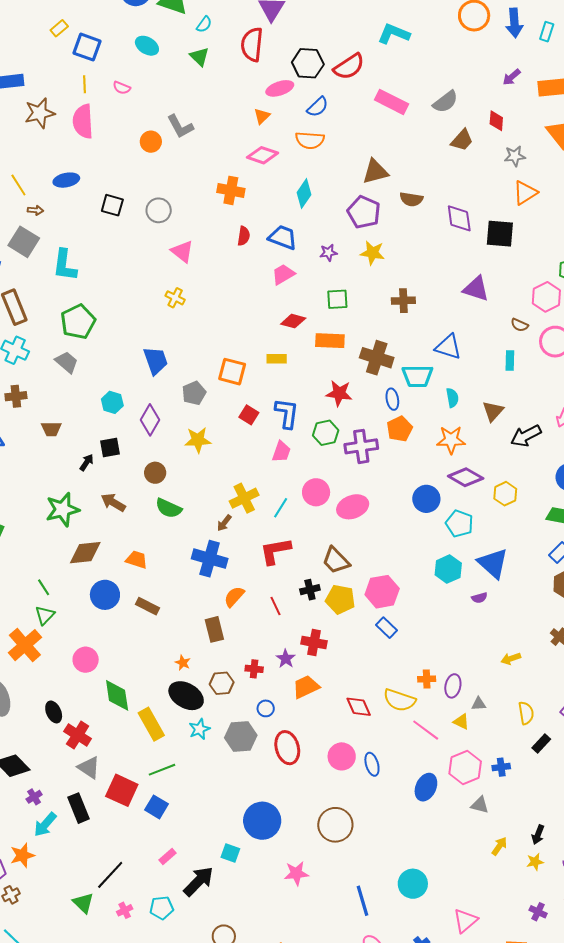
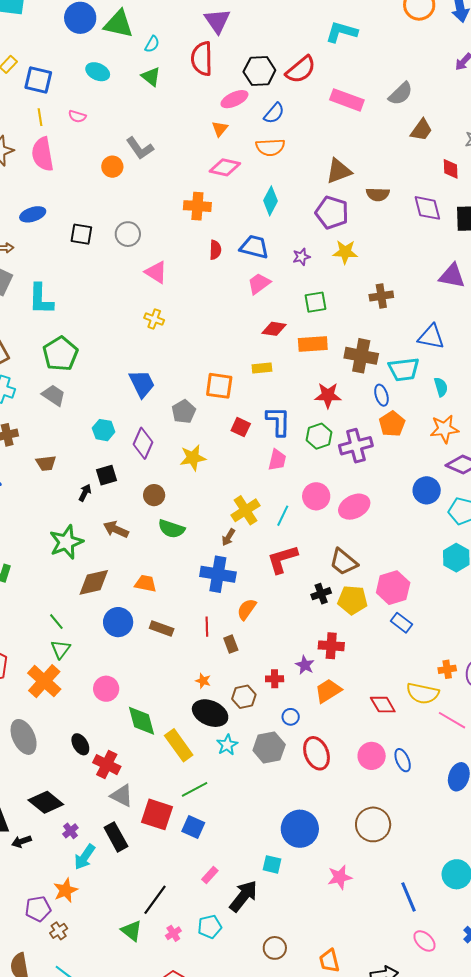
red diamond: (496, 121) -> (451, 169), moved
red line: (276, 606) -> (207, 627), moved, turned 30
brown rectangle: (214, 629) -> (231, 644), size x0.7

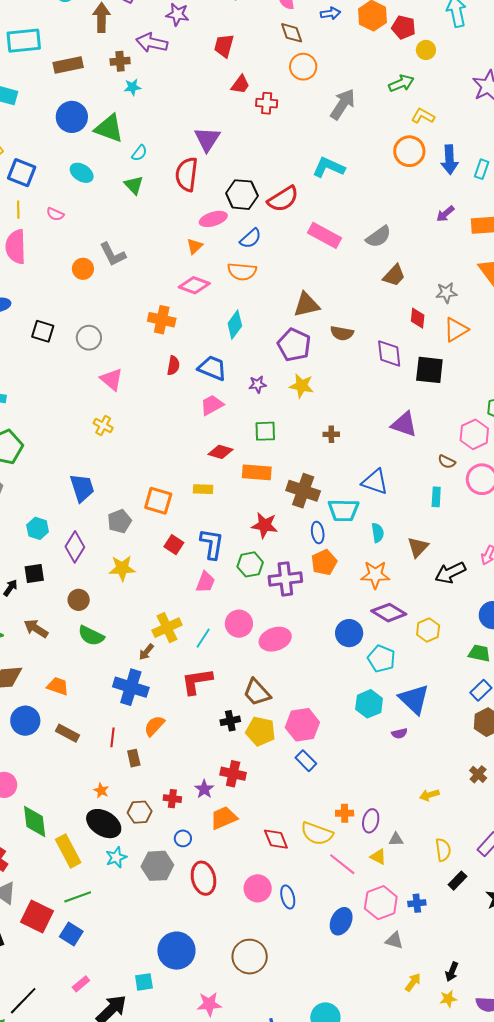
brown cross: (381, 296) -> (331, 434), size x0.7
cyan square: (272, 864) -> (144, 982), turned -30

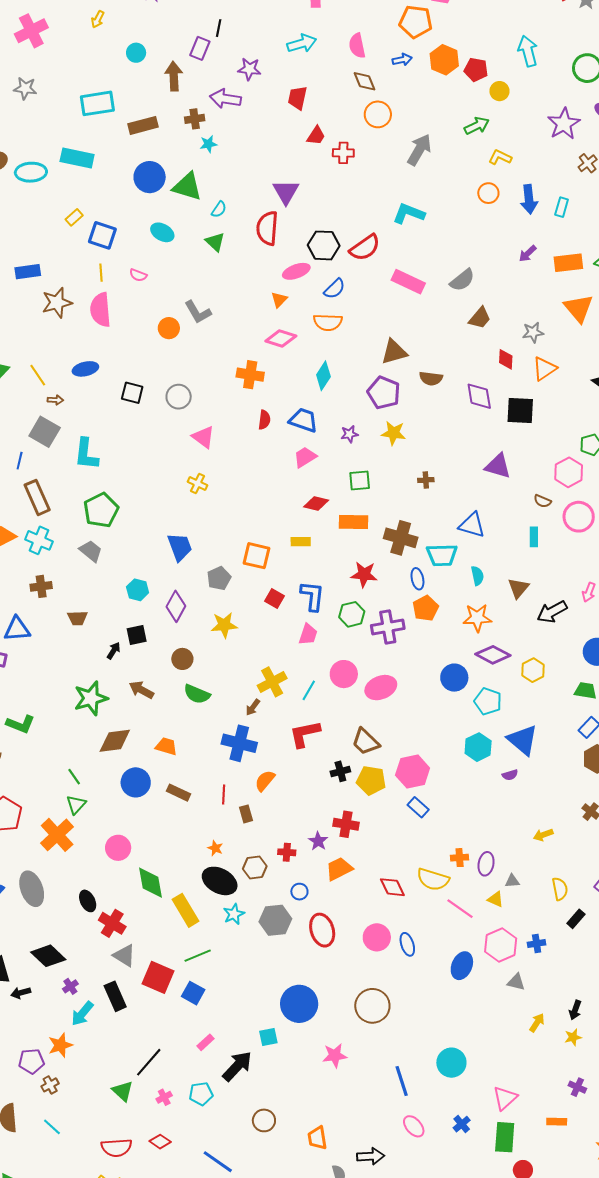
orange circle: (409, 151) -> (488, 193), size x0.7

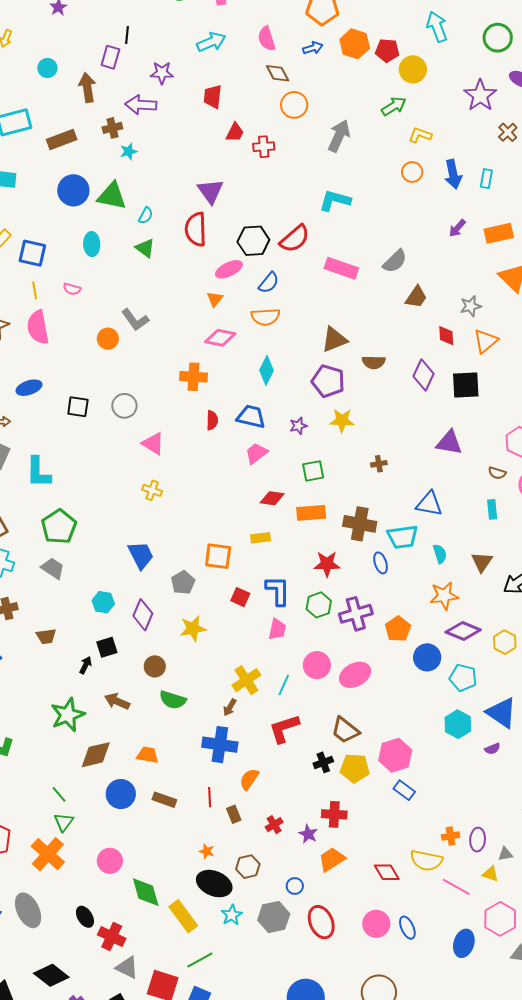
yellow circle: (499, 91) -> (413, 69), size x1.4
cyan ellipse: (162, 232) -> (92, 244), turned 65
purple diamond: (479, 396) -> (424, 375), turned 40
orange pentagon: (426, 608) -> (398, 629), moved
red cross: (287, 852) -> (274, 825), moved, turned -30

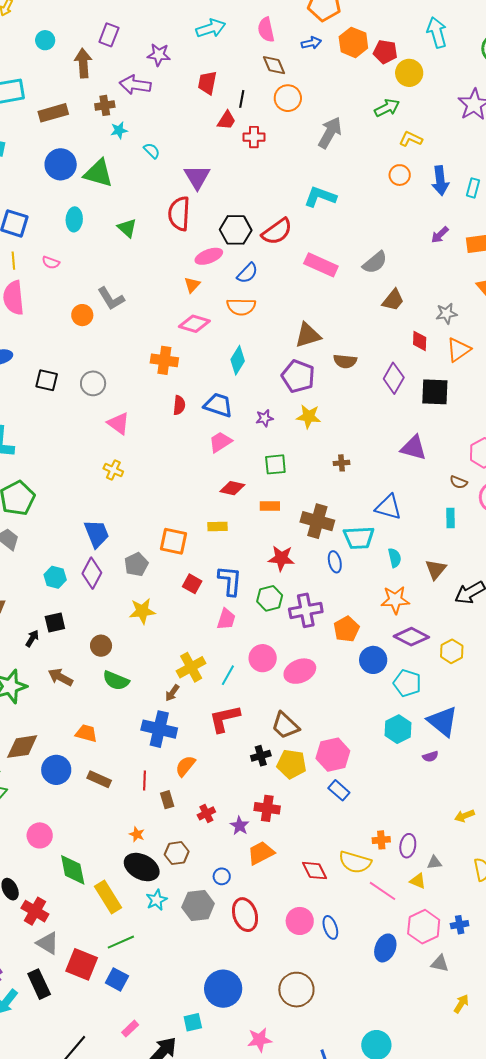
black line: (127, 35) -> (242, 99), moved
cyan semicircle: (146, 216) -> (152, 151), moved, turned -78
orange rectangle: (311, 513) -> (270, 506), size x0.7
purple diamond: (143, 615) -> (92, 573), moved
brown diamond: (96, 755) -> (22, 747), moved

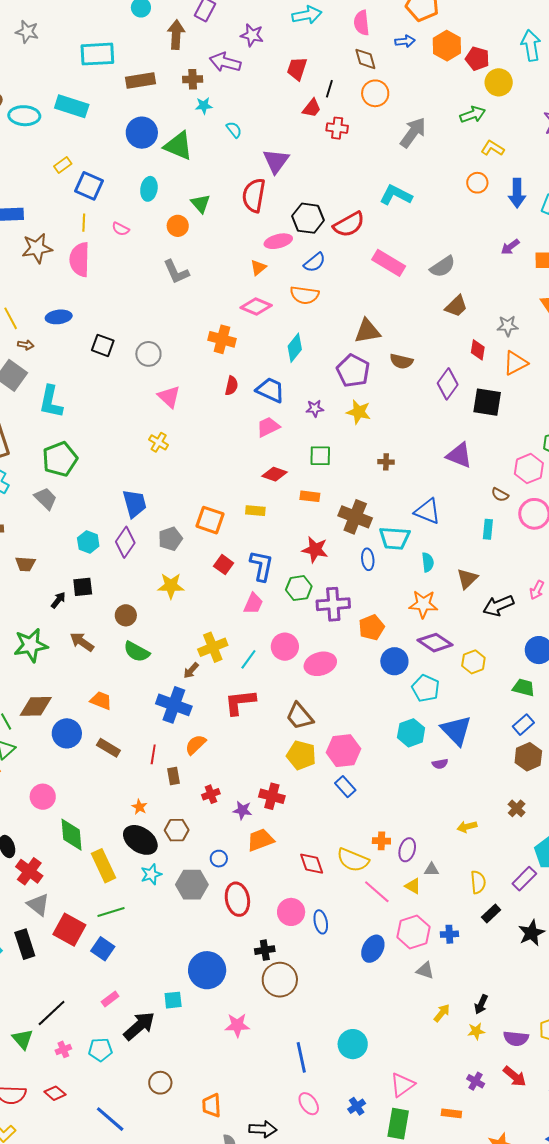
orange circle: (82, 315) -> (178, 226), moved
black cross: (261, 756) -> (265, 950), moved
purple star: (240, 826) -> (242, 810), turned -30

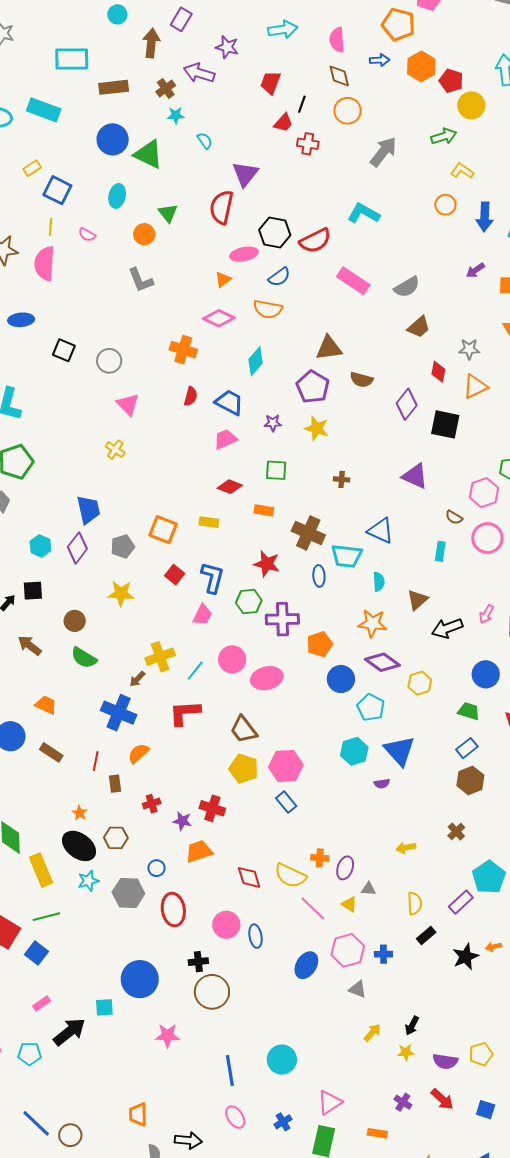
brown cross: (193, 79) -> (166, 88), turned -36
brown circle: (160, 1083) -> (70, 1135), moved

